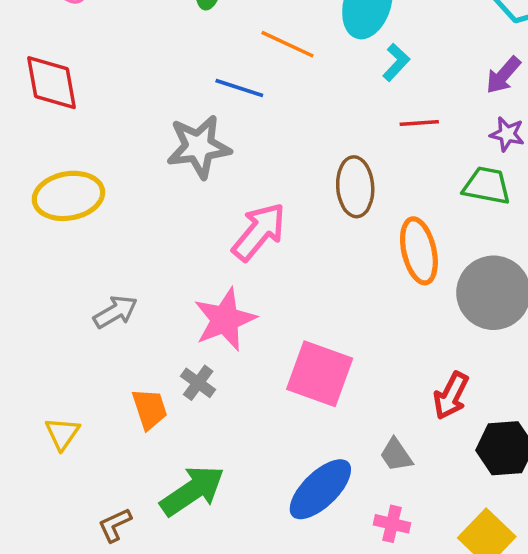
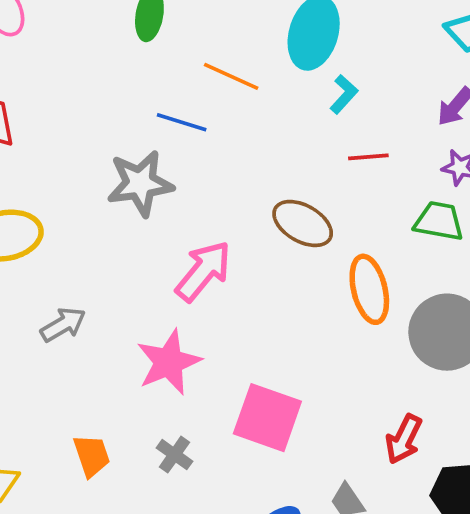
brown ellipse: (355, 187) -> (303, 223), turned -56
gray arrow: (115, 312) -> (63, 325), moved
gray cross: (198, 383) -> (174, 455), moved

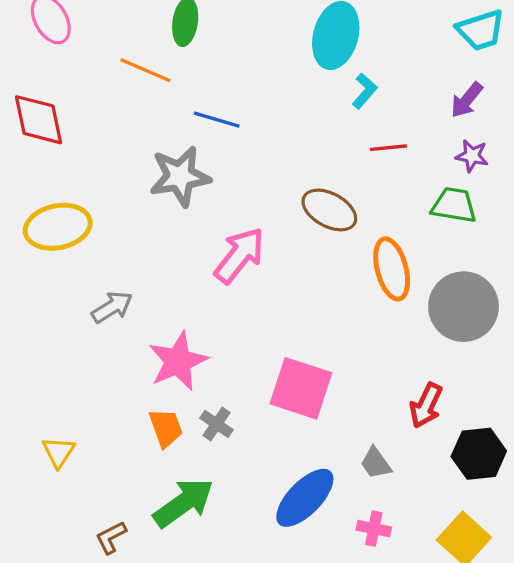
orange line: (231, 76) -> (145, 70), moved
pink star: (169, 362) -> (178, 361), moved
orange trapezoid: (92, 456) -> (166, 428), moved

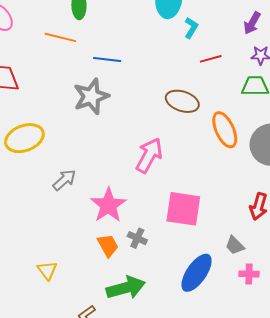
pink arrow: (239, 255) -> (149, 155), moved
green arrow: (184, 503) -> (126, 288), turned 30
pink cross: (374, 529) -> (249, 274), moved

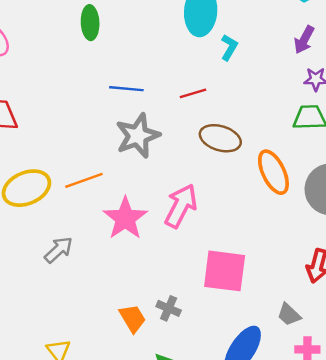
orange line: (60, 37) -> (84, 180), moved, turned -32
red line: (211, 59) -> (193, 93), moved
gray star: (91, 96) -> (138, 136), moved
gray arrow: (64, 180) -> (58, 250), moved
pink star: (108, 205) -> (125, 218), moved

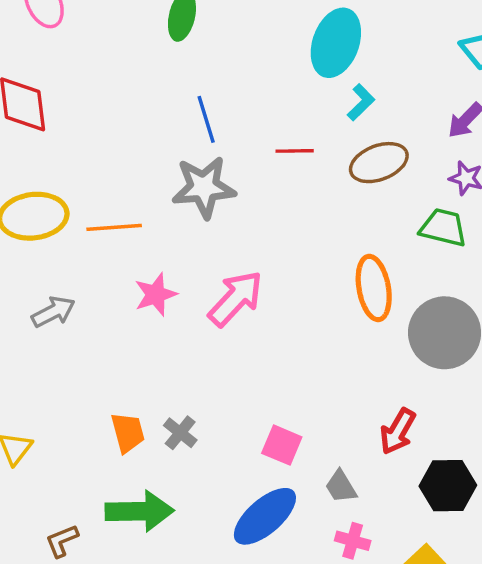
blue line: (126, 89) -> (206, 119), turned 52
brown ellipse: (220, 138) -> (379, 163), moved, turned -54
pink star: (125, 218) -> (156, 294), size x0.7
pink square: (225, 271) -> (282, 445), moved, size x0.6

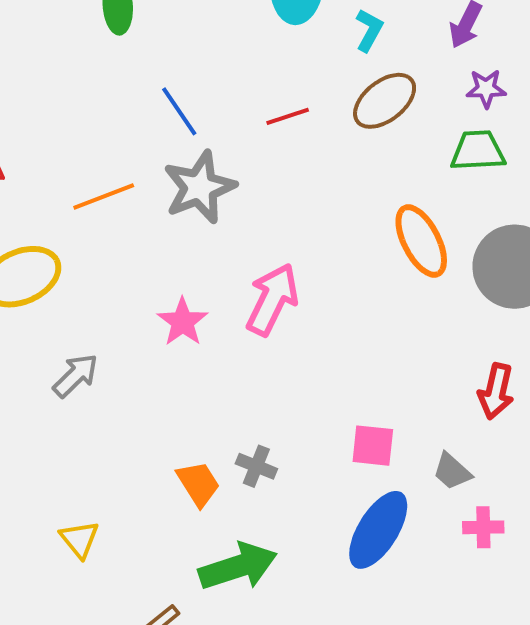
cyan L-shape: (361, 102) -> (369, 30), moved
orange line: (114, 227) -> (104, 197), moved

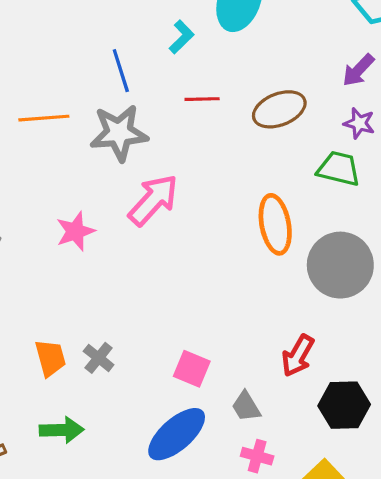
cyan L-shape: (369, 30) -> (181, 37), moved
pink arrow: (272, 299) -> (153, 200), moved
green arrow: (238, 567) -> (62, 430), size x0.7

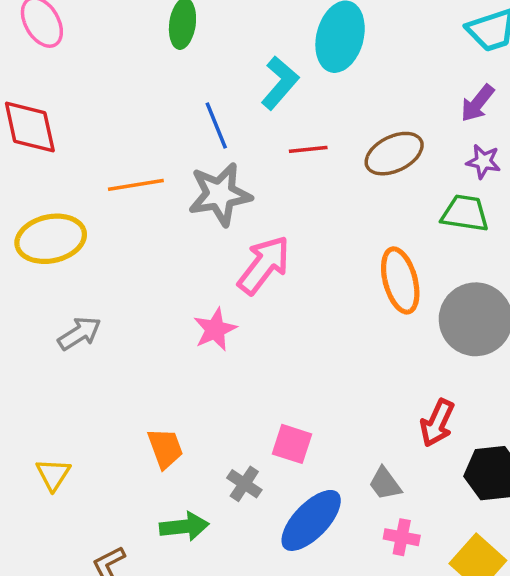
cyan L-shape: (181, 37) -> (280, 83), size x1.4
pink star: (75, 231) -> (215, 329), moved
gray cross: (99, 358) -> (244, 484), moved
pink square: (192, 369) -> (292, 444), moved

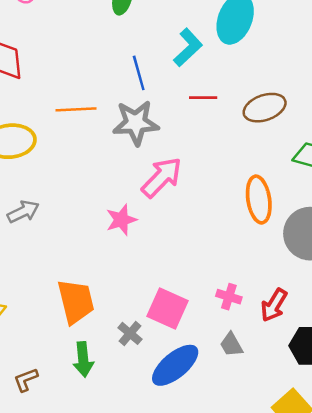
pink square: (292, 444) -> (168, 309), size x1.4
orange trapezoid: (165, 448) -> (76, 301), size x1.5
green arrow: (184, 527) -> (83, 359), turned 84
pink cross: (402, 537) -> (229, 297), moved

